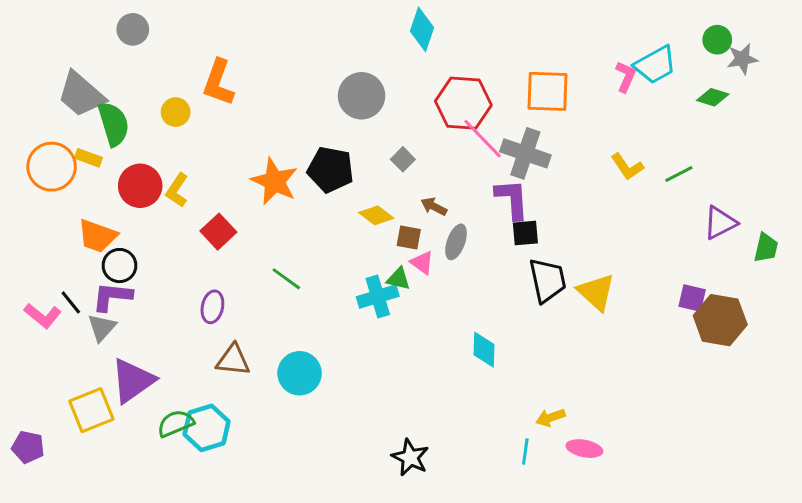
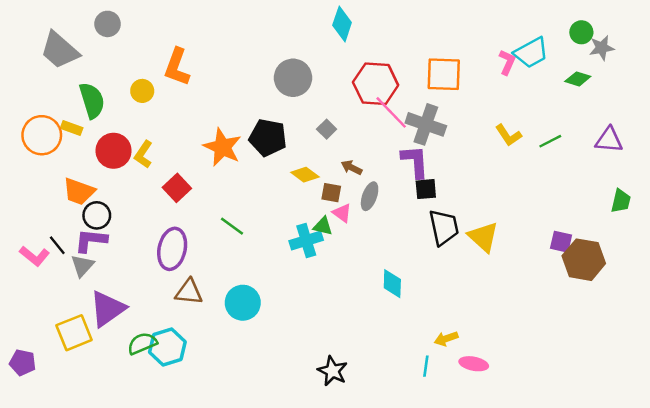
gray trapezoid: (81, 94) -> (60, 50), moved
purple triangle: (720, 223) -> (609, 140), moved, turned 32
purple ellipse: (212, 307) -> (172, 249), size x1.6

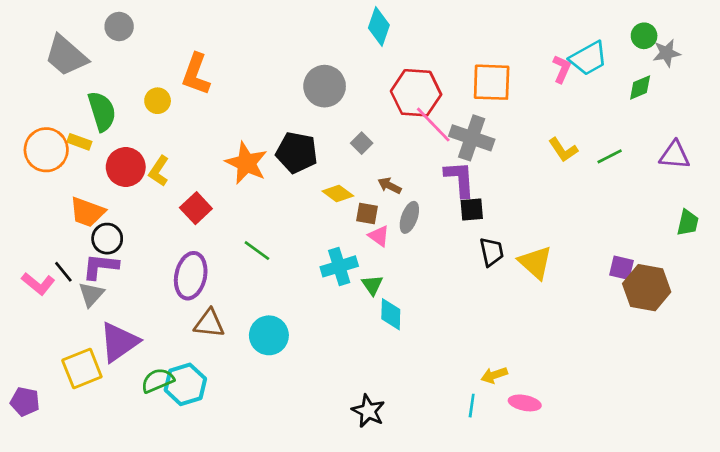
green diamond: (578, 79) -> (640, 87), turned -40
green triangle: (323, 226) -> (372, 285), moved, turned 42
black trapezoid: (444, 227) -> (492, 252), size x0.7
cyan diamond: (392, 284) -> (391, 314), moved

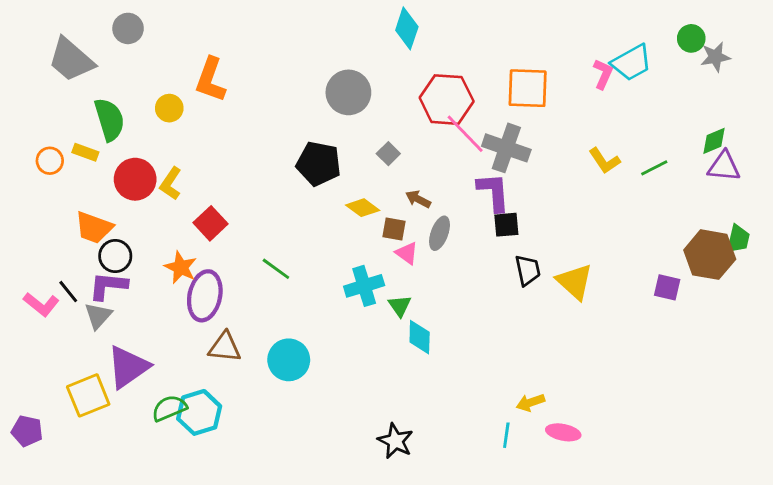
green diamond: (640, 87) -> (714, 141), moved
orange circle: (46, 150) -> (50, 161), size x0.6
orange star: (246, 163) -> (181, 267), moved, size x0.7
brown hexagon: (647, 288) -> (710, 255), moved

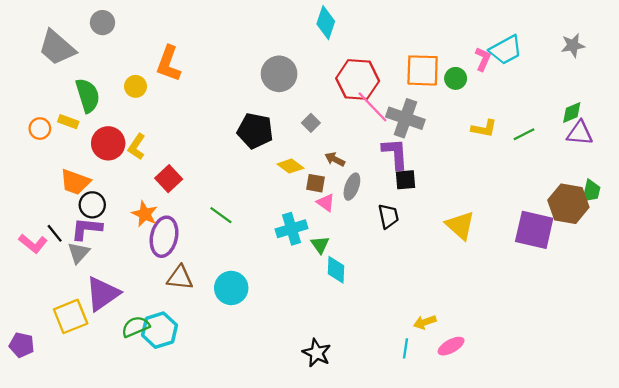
green circle: (691, 38) -> (456, 78), moved
yellow L-shape: (604, 161) -> (484, 129), turned -45
black trapezoid: (528, 270) -> (388, 216), moved
purple square: (667, 287) -> (534, 230), size x1.8
pink ellipse: (563, 432) -> (451, 346), turned -40

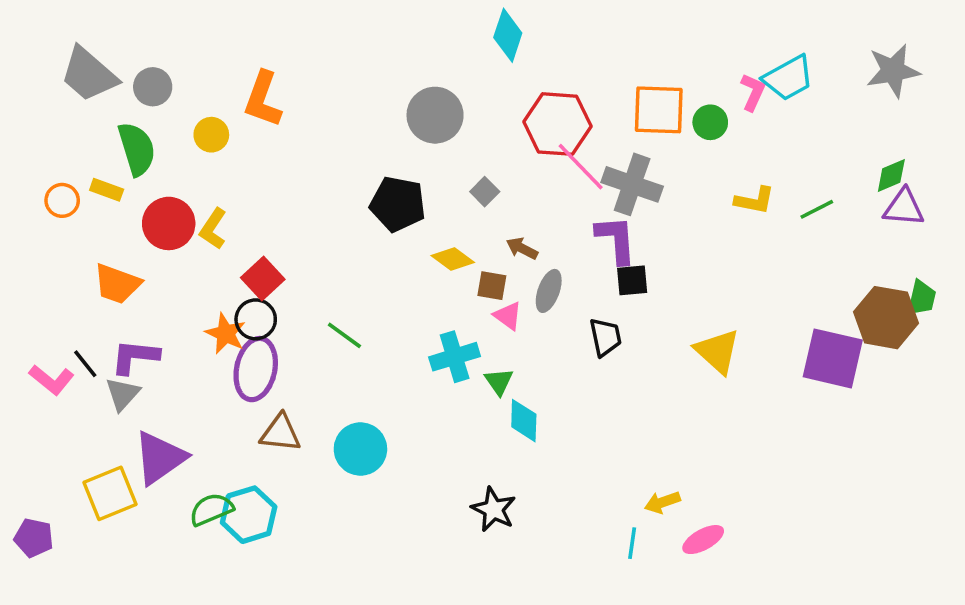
gray circle: (102, 23) -> (153, 87), moved
gray star: (573, 45) -> (893, 71), size x1.4
black circle: (92, 205) -> (256, 319), moved
black star: (317, 353) -> (494, 509), moved

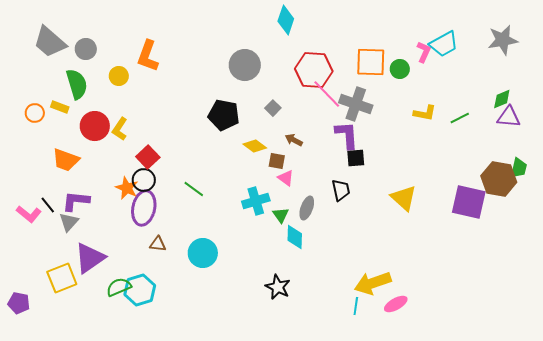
gray ellipse: (549, 291) -> (307, 208), moved
brown triangle: (281, 433) -> (158, 244), size x0.7
yellow arrow: (662, 502) -> (373, 283), size x1.8

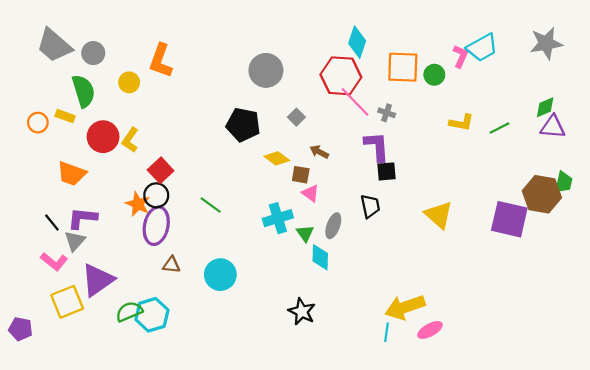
cyan diamond: (286, 20) -> (357, 42), moved
gray cross: (356, 104) -> (387, 113), size x0.5
pink L-shape: (29, 214) -> (54, 262), moved

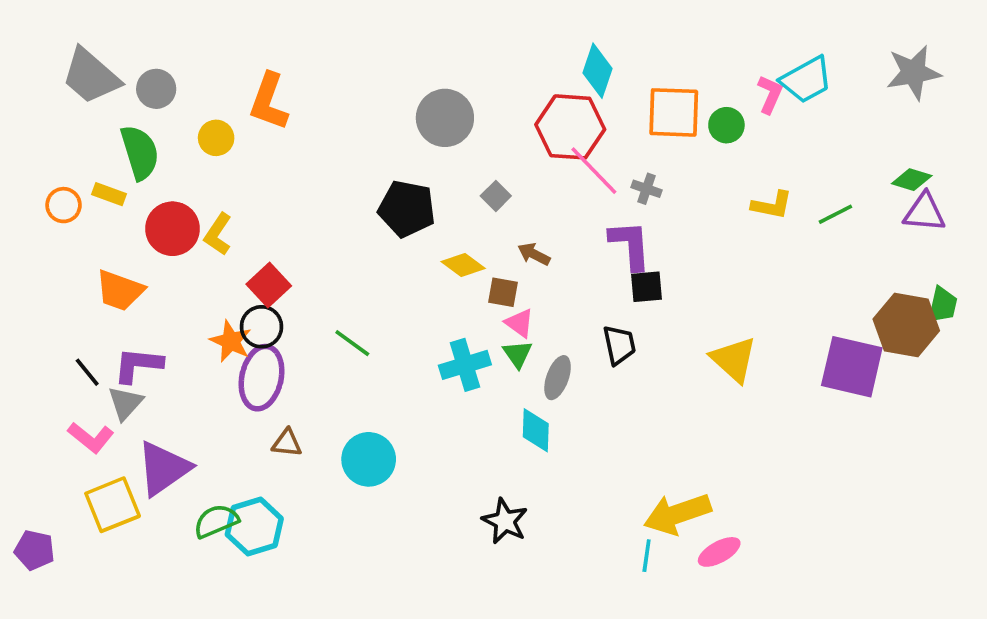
green diamond: (545, 107) -> (912, 180), turned 40
green triangle: (305, 233) -> (518, 354), moved

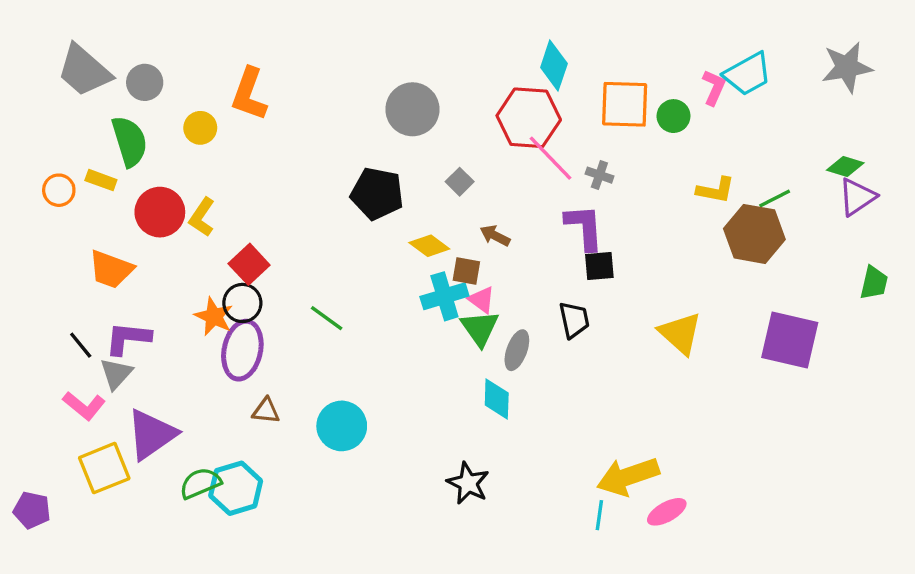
purple triangle: (924, 212) -> (857, 197), turned -39
brown hexagon: (906, 325) -> (754, 234), moved
green triangle: (518, 354) -> (480, 328), size x1.4
cyan cross: (465, 365) -> (444, 296), moved

